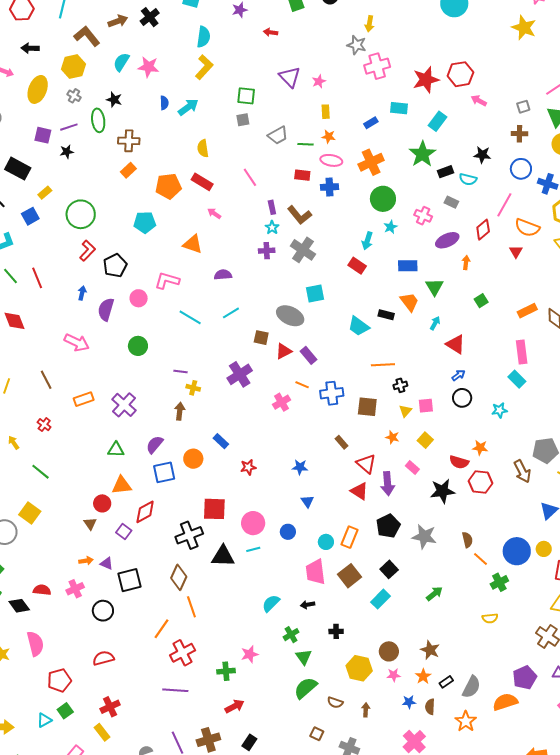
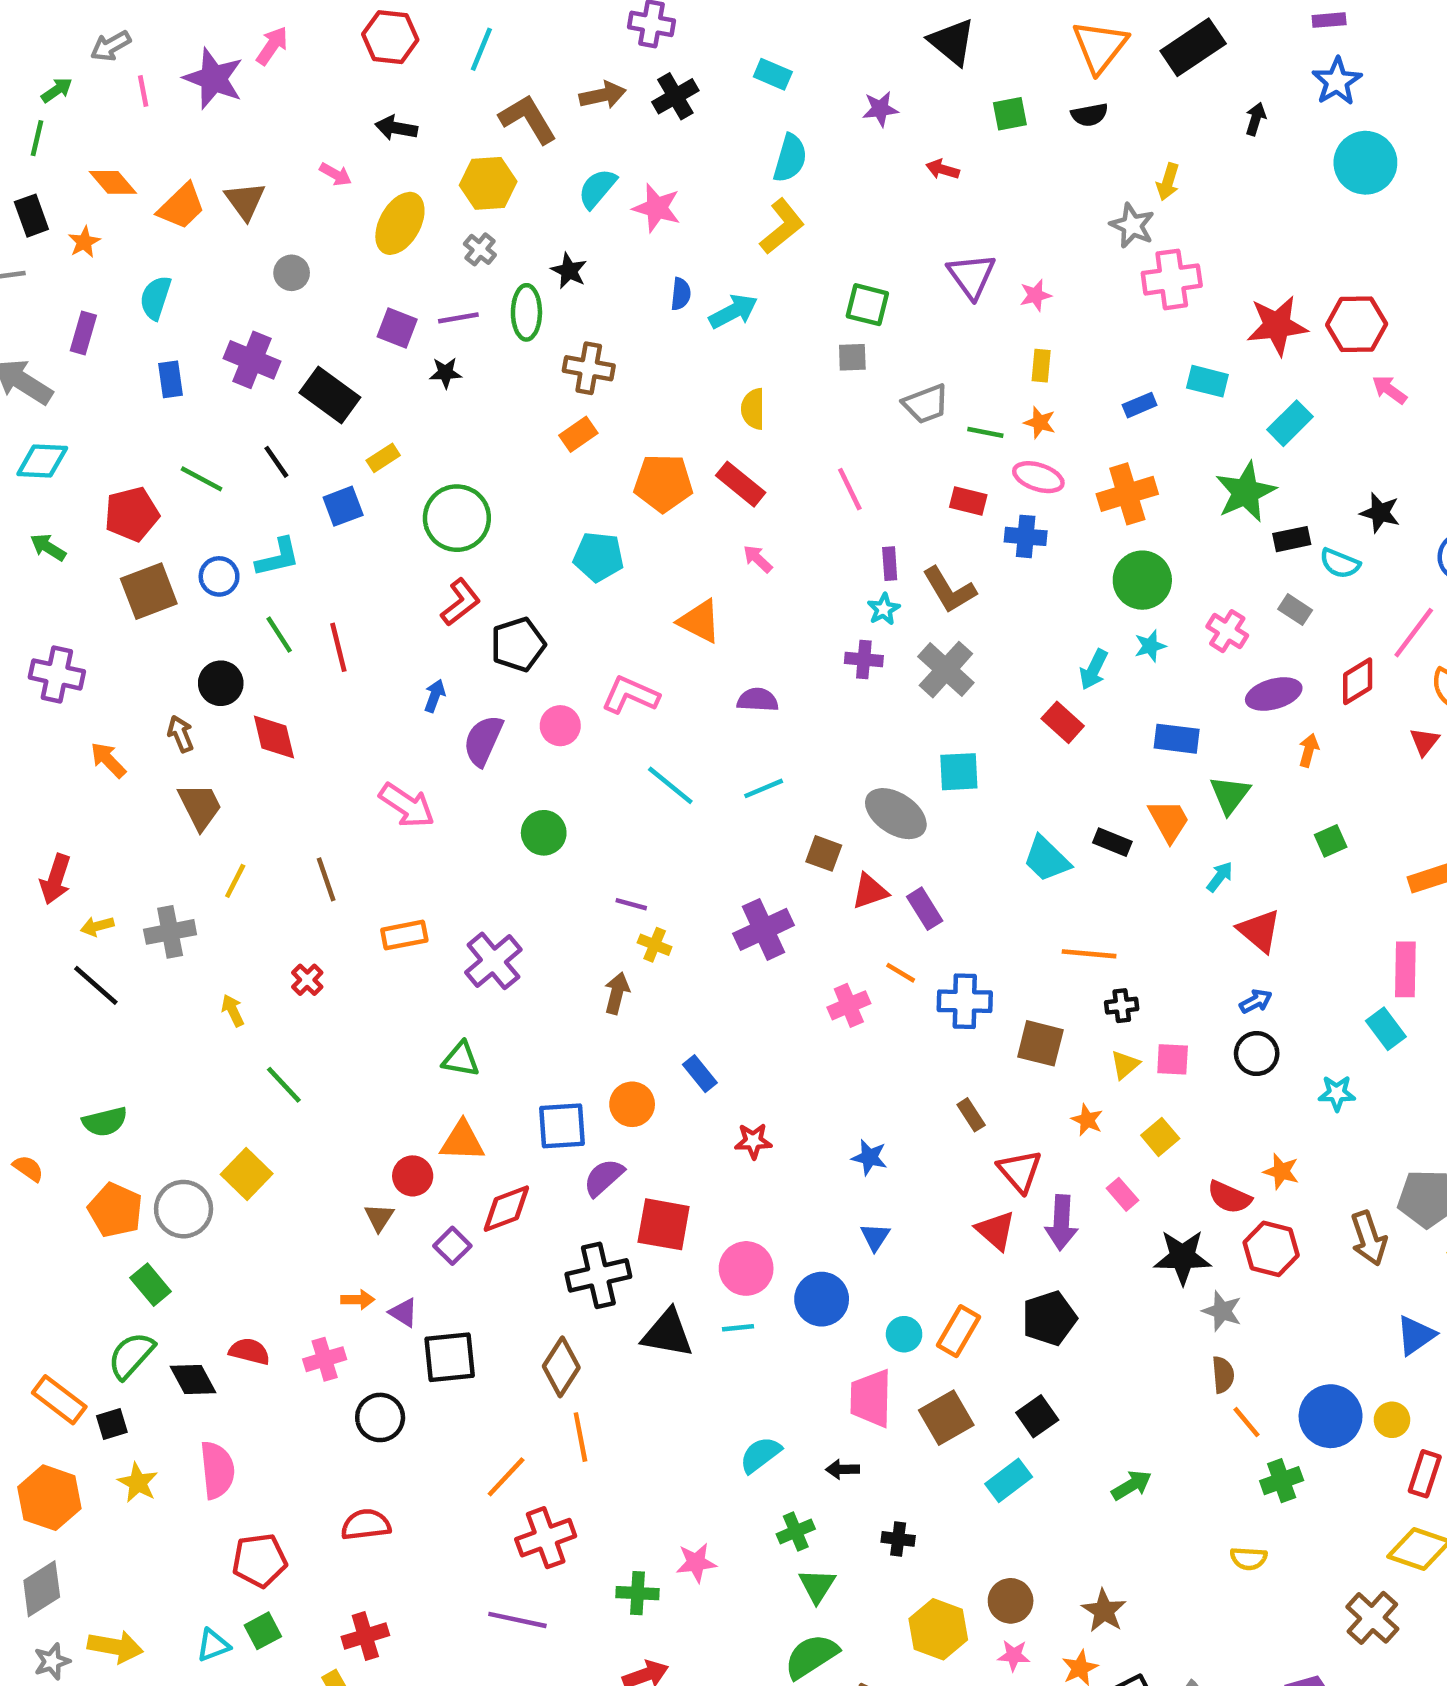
purple semicircle: (155, 445) -> (604, 1177), moved
blue circle: (288, 532) -> (822, 1299), size x1.5
gray star: (424, 536) -> (1222, 1311), moved, size x0.7

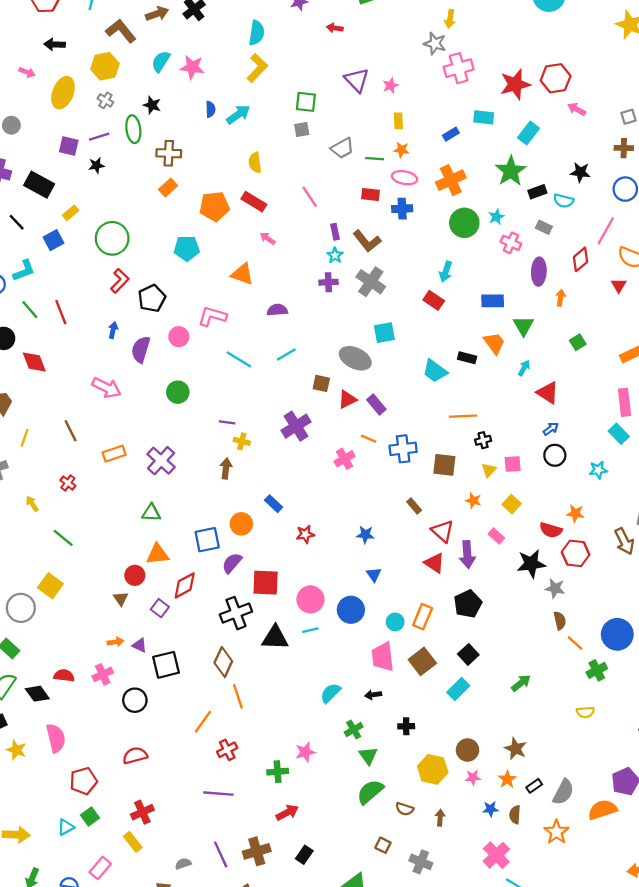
cyan star: (1150, 646) -> (496, 217), moved
purple ellipse: (1274, 694) -> (539, 272), turned -64
red cross: (546, 1538) -> (227, 750), size x0.7

